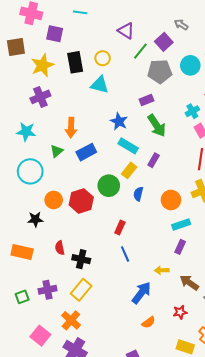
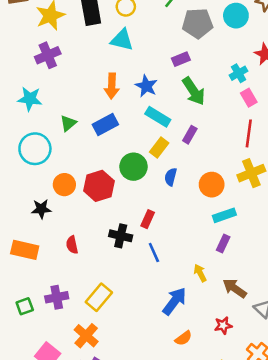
orange arrow: (71, 128) -> (112, 86), moved
black cross: (81, 259) -> (121, 236), moved
yellow arrow: (162, 270) -> (200, 273), turned 64

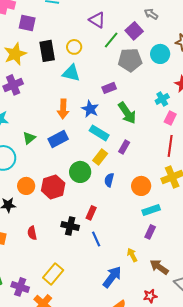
purple rectangle: (181, 59) -> (109, 88), moved
pink rectangle: (249, 98) -> (170, 118), turned 56
purple cross: (57, 297) -> (20, 287), moved, turned 30

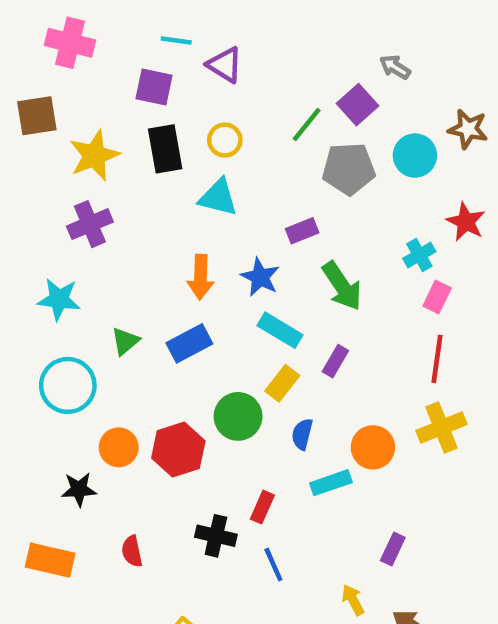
purple triangle: (97, 20) -> (225, 65), moved
purple square: (27, 23) -> (154, 87), moved
cyan rectangle: (151, 210) -> (331, 483), moved

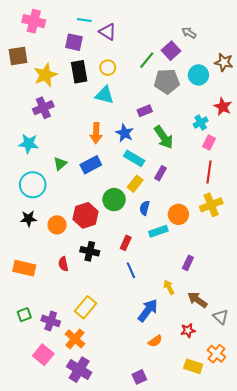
orange circle: (119, 447) -> (57, 225), moved
black star: (79, 489) -> (29, 219), moved
black cross: (216, 536) -> (90, 251), moved

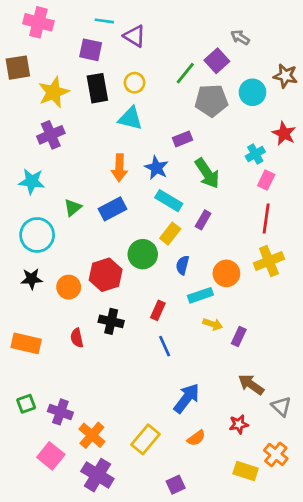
yellow arrow: (169, 287) -> (213, 324), moved, turned 136
yellow rectangle: (86, 307) -> (145, 439), moved

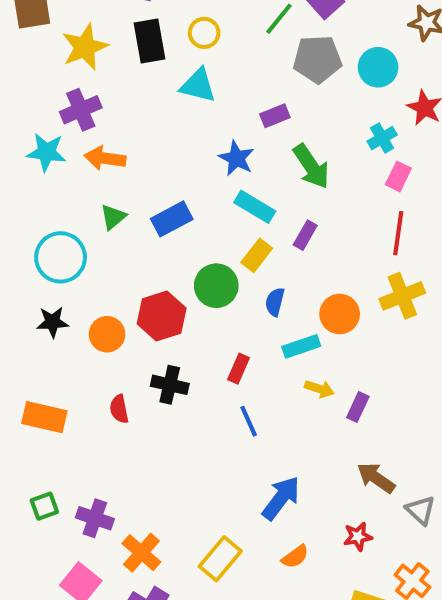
cyan circle: (252, 92) -> (378, 67), moved
orange arrow: (119, 168) -> (105, 158), moved, turned 96
cyan star: (32, 181) -> (46, 152), moved

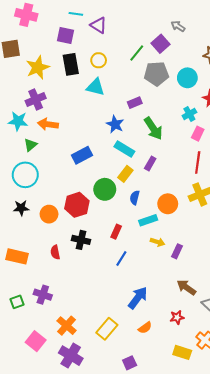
green triangle: (113, 217) -> (30, 145), moved
blue line: (249, 421) -> (121, 259), turned 56
purple cross: (95, 518) -> (43, 295), moved

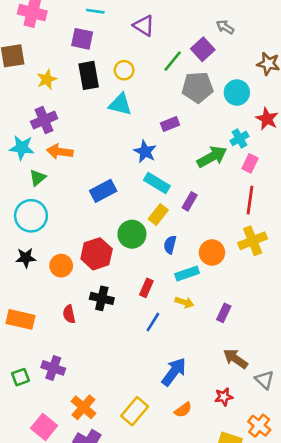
purple triangle: (99, 25) -> (144, 26), moved
yellow star: (38, 67) -> (47, 79), size x0.7
green arrow: (153, 128) -> (212, 157), moved, turned -85
yellow arrow: (157, 242) -> (184, 302), moved

